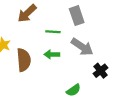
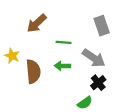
gray rectangle: (77, 16) -> (102, 26), moved
black cross: (101, 71) -> (98, 83), moved

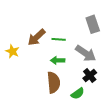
brown arrow: (37, 23) -> (37, 37), moved
brown semicircle: (33, 71) -> (54, 82), moved

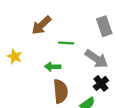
brown arrow: (37, 37) -> (41, 25), moved
green arrow: (58, 60) -> (53, 67), moved

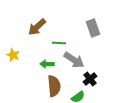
gray arrow: (96, 59) -> (74, 60), moved

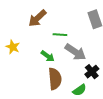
green arrow: (47, 64) -> (48, 56), turned -144

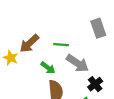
brown arrow: (37, 18) -> (29, 44), moved

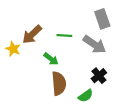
gray arrow: (78, 63) -> (94, 44), moved

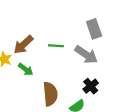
green arrow: (51, 59) -> (26, 69), moved

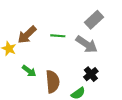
gray rectangle: (94, 29) -> (94, 20), turned 66
green arrow: (26, 69) -> (29, 71), moved

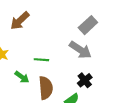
brown arrow: (27, 35) -> (20, 21), moved
green line: (58, 36) -> (41, 60), moved

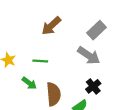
brown arrow: (20, 21) -> (51, 26), moved
green line: (41, 60) -> (40, 61), moved

